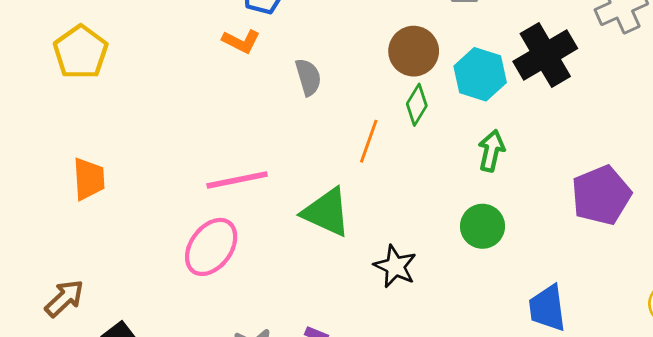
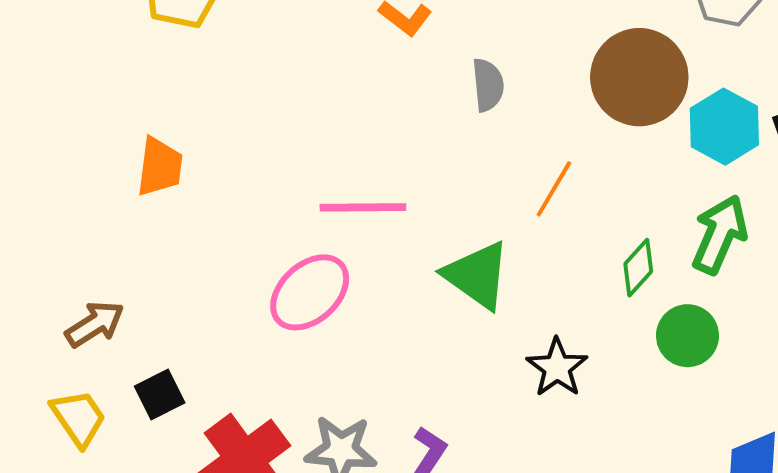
brown circle: (414, 51) -> (639, 77), size x1.4
green diamond: (417, 105) -> (638, 268), moved
green arrow: (491, 151) -> (720, 234), size x1.4

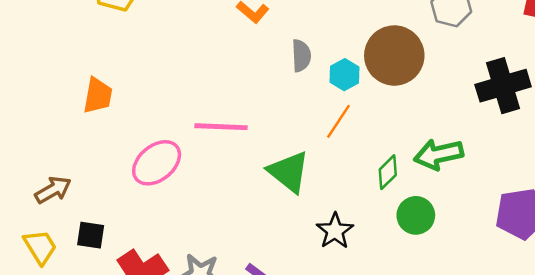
cyan hexagon: (724, 127) -> (345, 75), moved, size x0.7
green arrow: (720, 234) -> (439, 154), turned -129
pink ellipse: (310, 292) -> (157, 163), moved
black square: (160, 395) -> (91, 235), turned 32

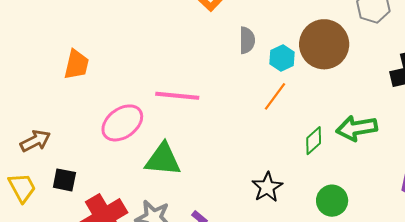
green triangle: (289, 172) -> (163, 159), moved, turned -36
green circle: (416, 215) -> (332, 201), moved

